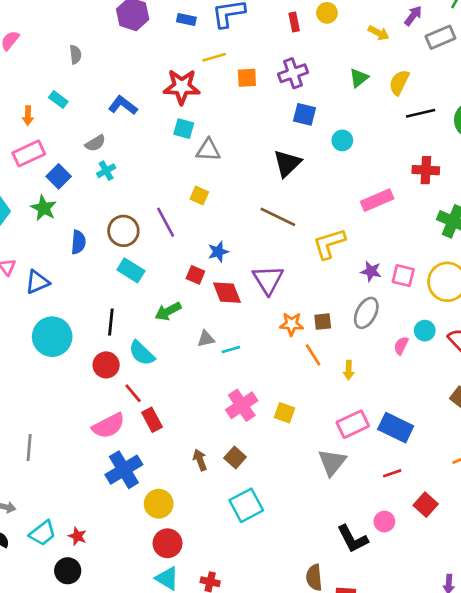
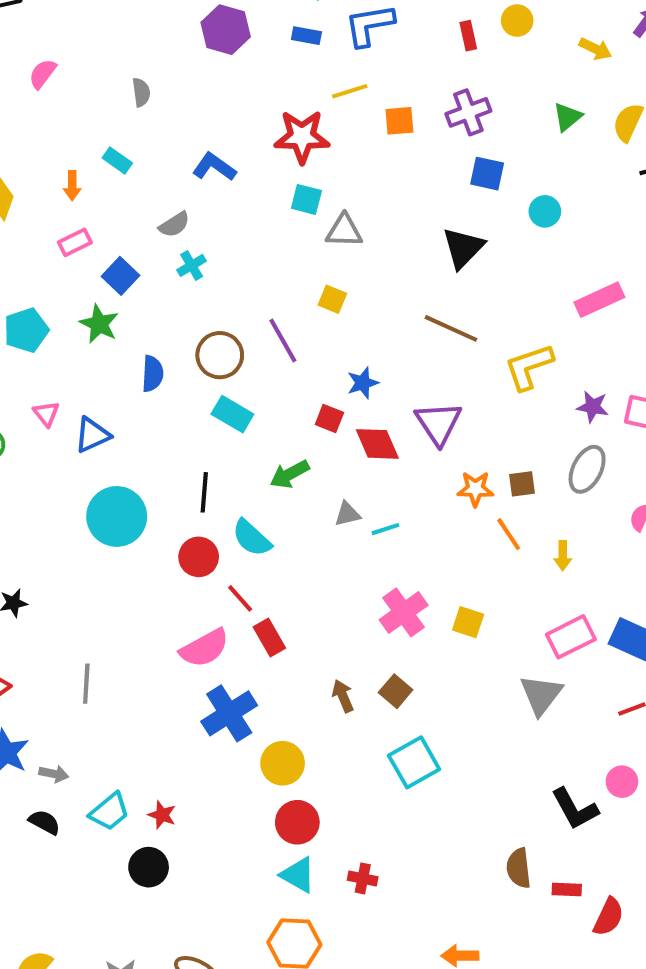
pink rectangle: (29, 153) -> (75, 242), size x0.7

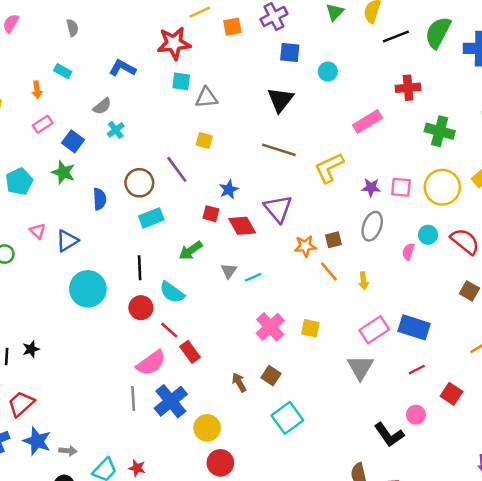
cyan rectangle: (232, 414) -> (151, 218), turned -45
gray triangle: (347, 514) -> (229, 271), turned -35
gray line: (86, 684) -> (133, 398), moved

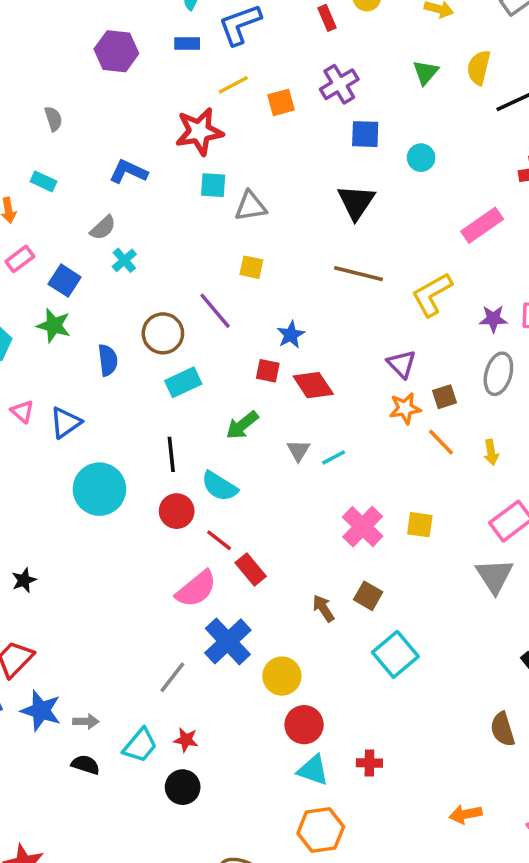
purple triangle: (278, 209) -> (402, 364), moved, size x0.7
gray line: (133, 398) -> (172, 677), moved, turned 45

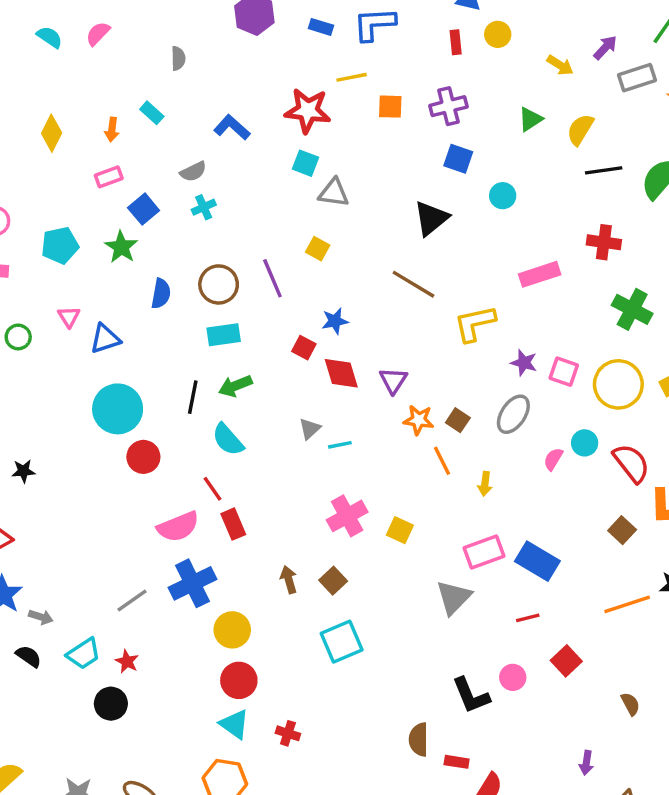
purple triangle: (402, 364) -> (393, 380), moved
brown square: (445, 397) -> (458, 420), turned 35
green arrow: (242, 425) -> (235, 386), moved
red circle: (177, 511) -> (143, 457), moved

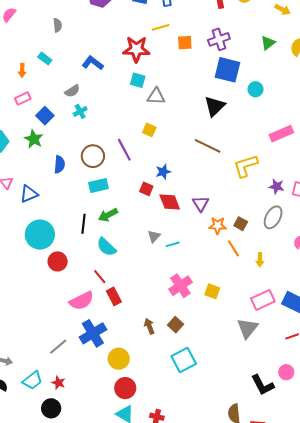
blue square: (458, 159) -> (227, 70), size x1.5

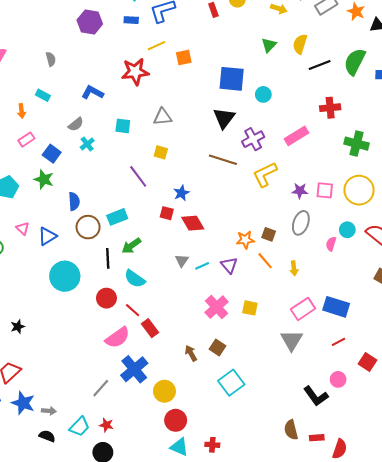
purple cross: (219, 39) -> (253, 139), moved
cyan square: (138, 80) -> (123, 126), moved
brown circle: (93, 156) -> (88, 227), moved
purple triangle: (201, 204) -> (229, 265), moved
red circle: (58, 261) -> (106, 298), moved

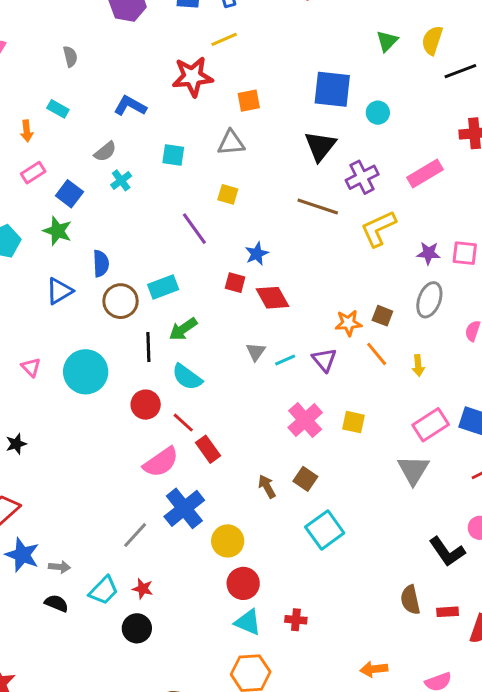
orange square: (184, 58) -> (249, 101), moved
pink triangle: (23, 228) -> (31, 367), moved
blue triangle: (47, 236) -> (59, 291), moved

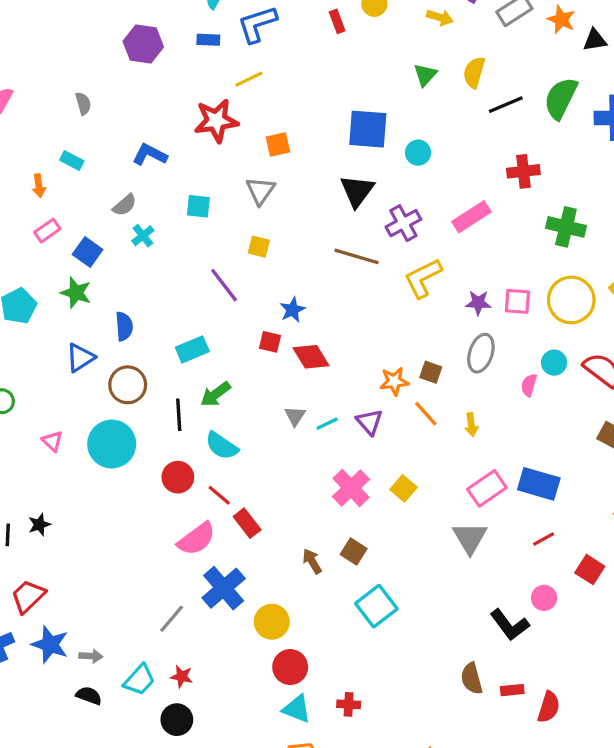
gray triangle: (231, 143) -> (260, 191), turned -48
brown circle: (121, 301) -> (128, 385), moved
yellow square: (354, 422) -> (403, 488), turned 30

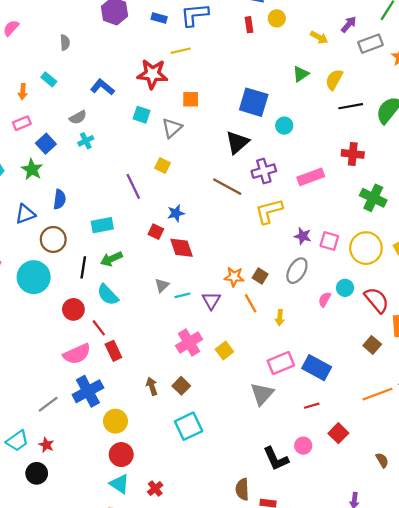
cyan square: (198, 206) -> (142, 115), moved
red cross: (349, 704) -> (155, 489), turned 35

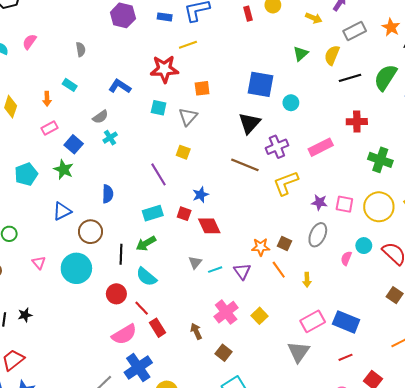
gray rectangle: (371, 44) -> (355, 31), moved
blue semicircle: (60, 199) -> (108, 194), moved
cyan rectangle: (102, 225) -> (153, 213), moved
brown arrow: (152, 386) -> (196, 331), moved

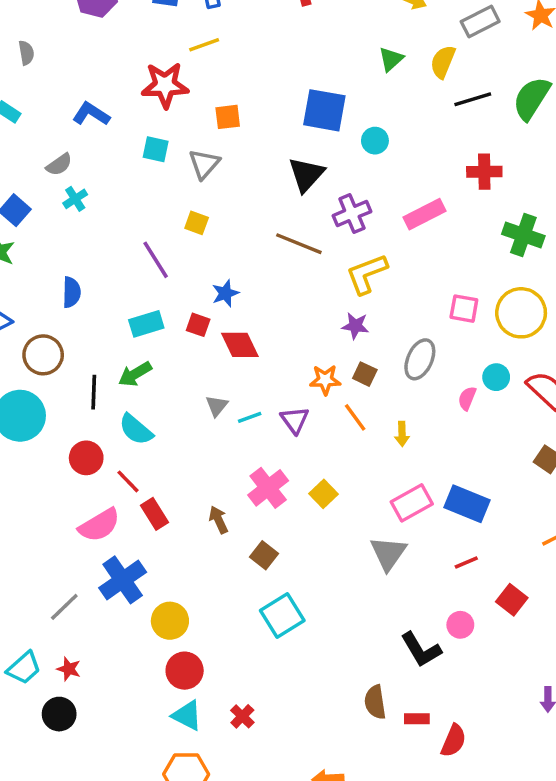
purple star: (319, 202) -> (355, 326), moved

